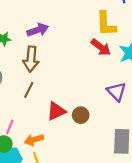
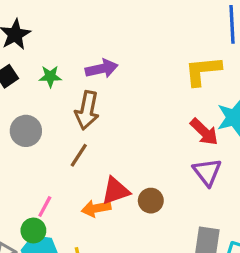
yellow L-shape: (106, 24) -> (203, 71), turned 80
red arrow: (101, 47) -> (204, 132), moved
orange arrow: (34, 140) -> (96, 208), moved

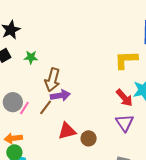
purple arrow: (102, 69) -> (60, 95), moved
gray circle: (26, 131) -> (13, 102), moved
pink line: (45, 206) -> (24, 108), moved
orange arrow: (96, 208) -> (13, 138), moved

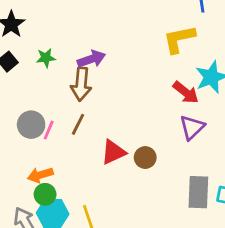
purple arrow: (60, 95) -> (91, 59), moved
purple triangle: (125, 123) -> (192, 127), turned 30

